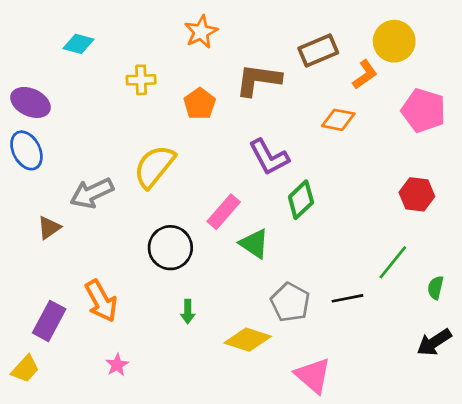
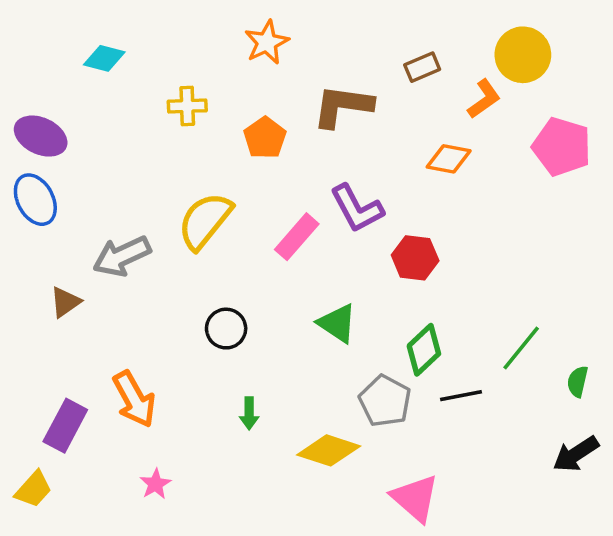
brown rectangle: (318, 51) -> (422, 67), size x0.7
red hexagon: (417, 194) -> (415, 258), moved
green diamond: (301, 200) -> (424, 350), moved
pink rectangle: (224, 212) -> (297, 237), moved
black circle: (170, 248) -> (226, 329), size x0.7

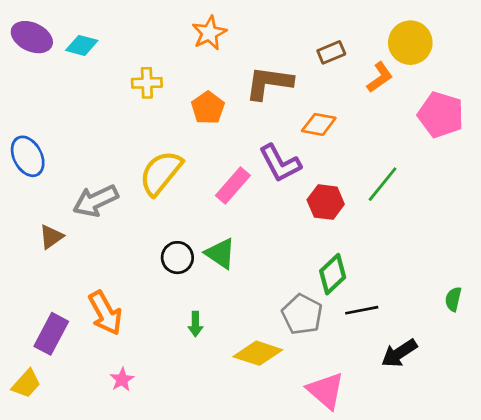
purple ellipse: (41, 136) -> (32, 37), moved
orange diamond: (449, 159) -> (319, 124), moved
green triangle: (337, 323) -> (220, 253), moved
green line: (521, 348) -> (383, 184), moved
black arrow: (576, 454) -> (399, 353), moved

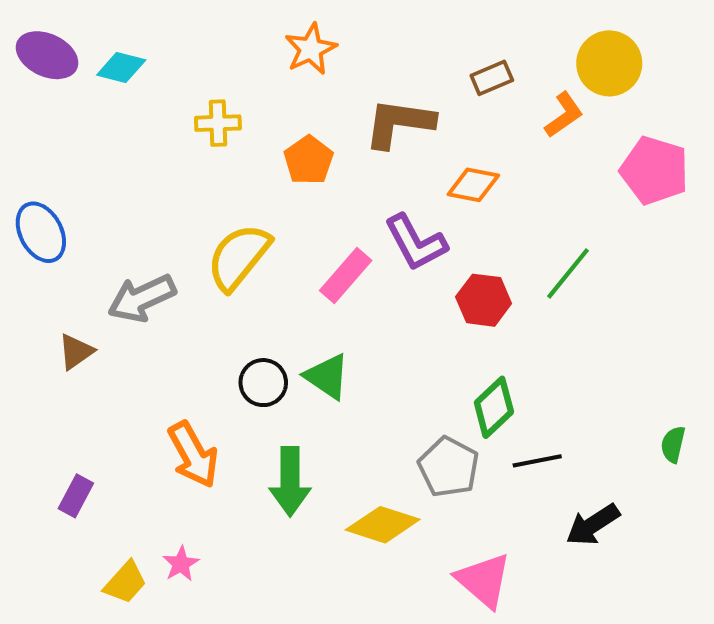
orange arrow: (105, 313) -> (193, 455), moved
green arrow: (195, 324) -> (290, 481), size x1.8
purple rectangle: (51, 334) -> (76, 496), size x0.7
yellow trapezoid: (26, 384) -> (125, 582), moved

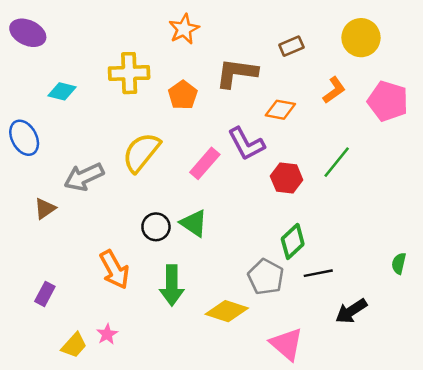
cyan diamond: (121, 68) -> (62, 91), moved
orange L-shape: (564, 115) -> (334, 90), moved
yellow cross: (218, 123) -> (129, 73), size x1.5

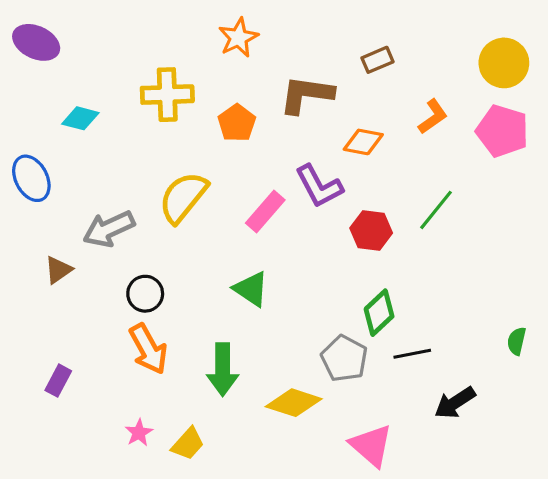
yellow circle: (361, 38) -> (504, 63), moved
black circle: (156, 227) -> (145, 294), moved
yellow trapezoid: (74, 345) -> (188, 444), moved

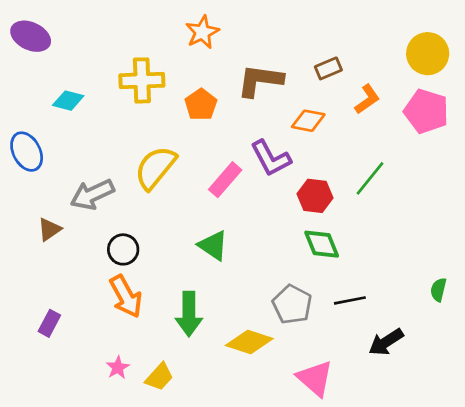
brown rectangle: (377, 60) -> (328, 68), moved
green diamond: (379, 313) -> (322, 244), moved, turned -69

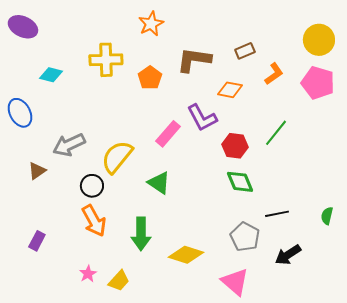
yellow semicircle: (155, 168) -> (117, 157), moved
black line: (350, 300) -> (277, 214), moved
gray pentagon: (292, 304) -> (245, 237), moved

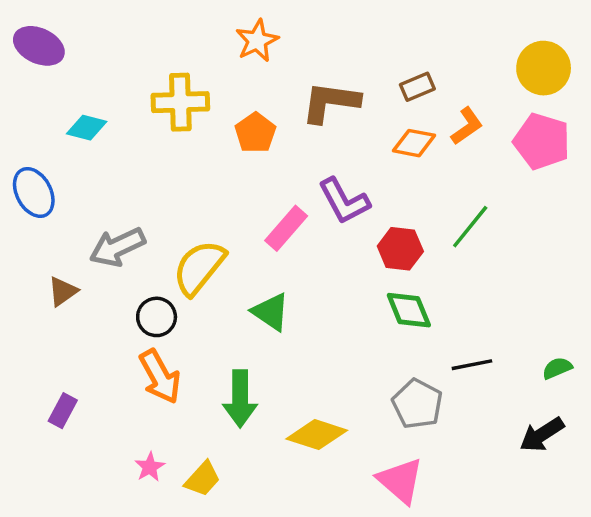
orange diamond: (230, 90) -> (414, 143), moved
green semicircle: (327, 216) -> (557, 368), turned 54
black arrow: (288, 255) -> (542, 435), moved

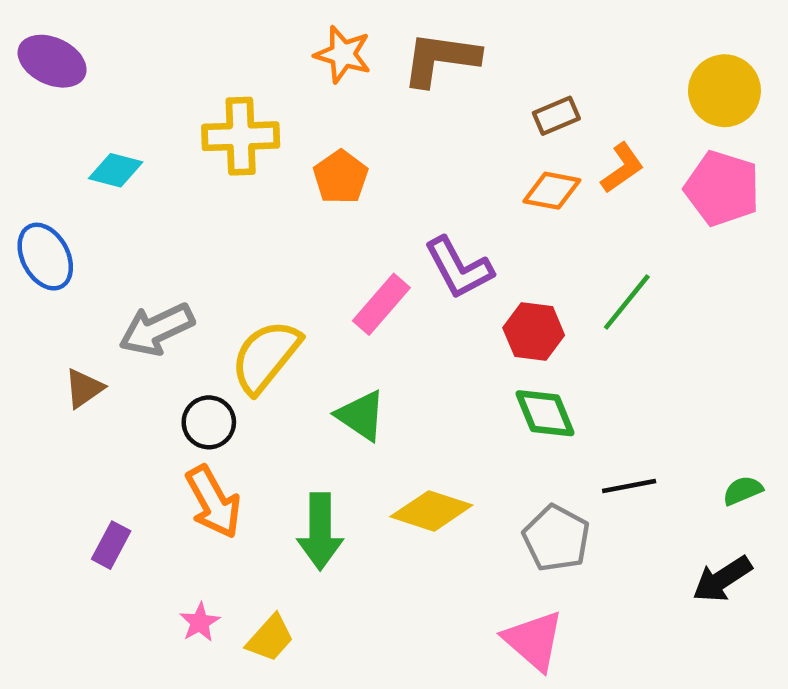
orange star: (257, 41) -> (343, 54), turned -30
brown L-shape: (330, 102) -> (441, 59), moved
purple rectangle: (63, 411) -> (111, 545), moved
yellow diamond: (317, 435) -> (431, 511), moved

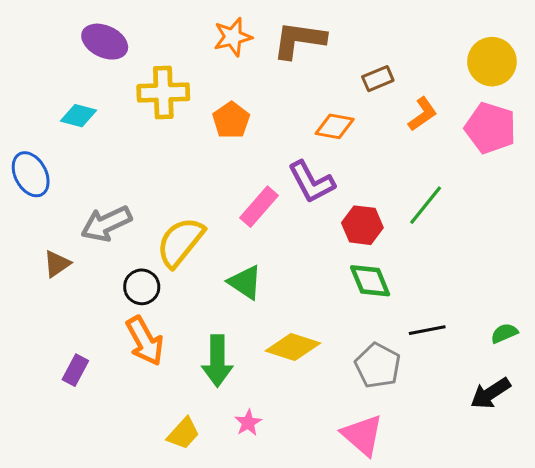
orange star: (343, 54) -> (233, 37), turned -30
purple ellipse: (52, 61) -> (105, 42), moved
orange diamond: (552, 191) -> (335, 126), moved
pink star: (200, 622) -> (248, 423), moved

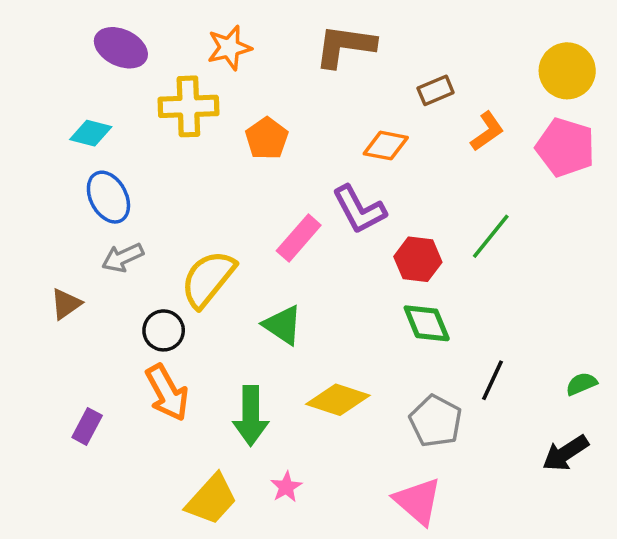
orange star: (233, 37) -> (229, 48), moved
blue ellipse: (31, 174) -> (108, 197), moved
gray arrow: (106, 224) -> (123, 258), size x0.7
black line: (427, 330) -> (492, 380), turned -54
yellow trapezoid: (183, 433) -> (212, 499), size x1.4

